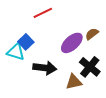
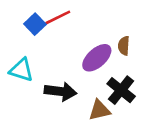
brown semicircle: (92, 34) -> (124, 46), turned -48
blue square: (26, 42) -> (35, 24), moved

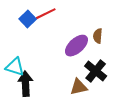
cyan triangle: (21, 70) -> (15, 67), moved
black arrow: (60, 91) -> (25, 84), moved, turned -100

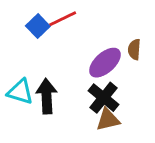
black cross: (96, 71) -> (104, 98), moved
black arrow: (25, 84) -> (47, 96), moved

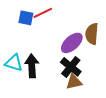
blue square: (38, 26) -> (26, 18), turned -35
brown semicircle: (134, 49) -> (92, 34), size x1.5

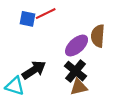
cyan triangle: (14, 63) -> (15, 86), moved
black arrow: (32, 66) -> (34, 70), turned 60

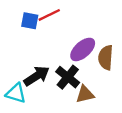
brown semicircle: (98, 36) -> (106, 58), moved
black cross: (75, 71) -> (68, 77), moved

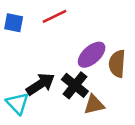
blue square: (30, 21) -> (14, 23), moved
cyan triangle: (16, 93) -> (17, 103), turned 30

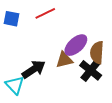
black cross: (75, 85) -> (91, 70), moved
brown triangle: (94, 105) -> (64, 60), moved

